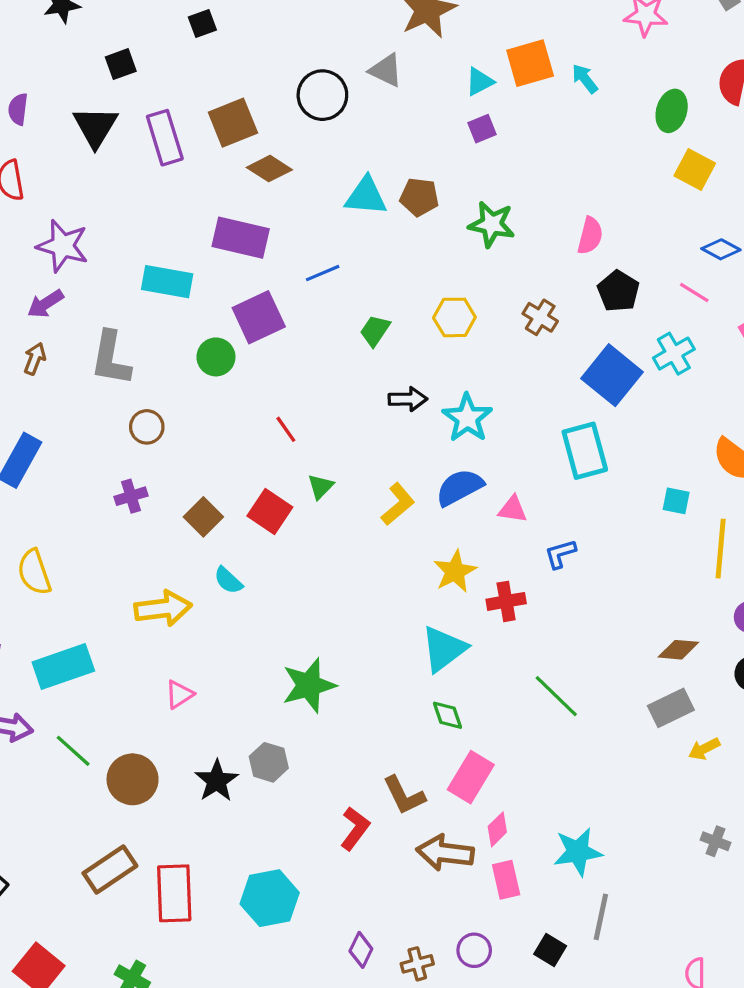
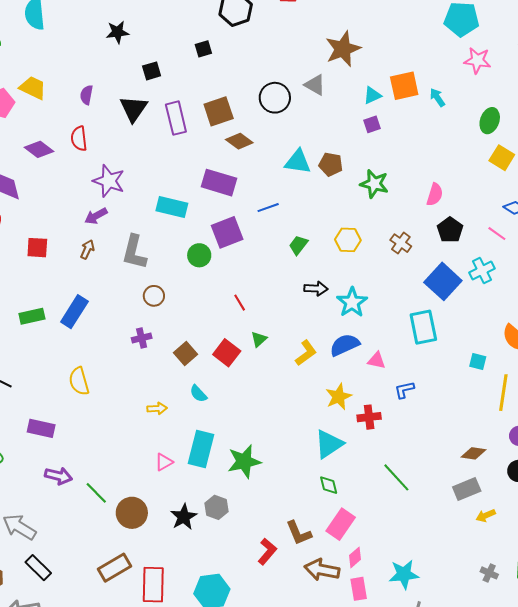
yellow arrow: (163, 608) -> (157, 408), size x0.6
cyan rectangle: (63, 666) -> (201, 449), moved, turned -60

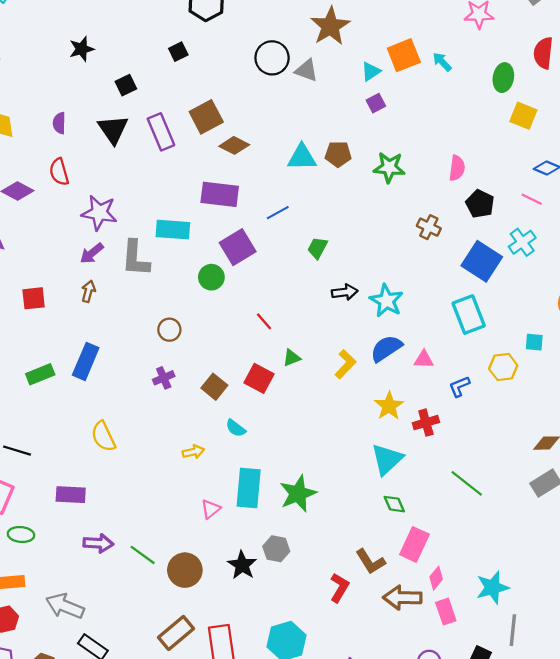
black circle: (275, 98) -> (272, 58), moved
yellow hexagon: (348, 240) -> (503, 367), moved
gray L-shape: (134, 252) -> (135, 258), moved
green triangle: (259, 339) -> (292, 358), turned 30

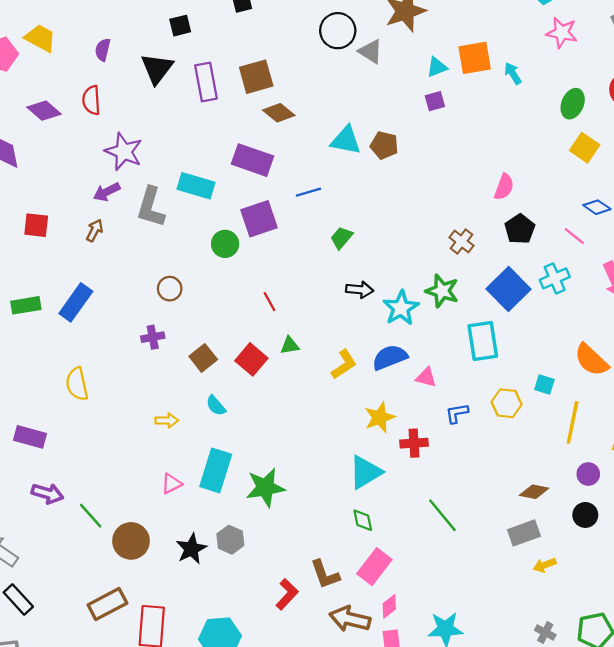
green star: (389, 167) -> (442, 291), moved

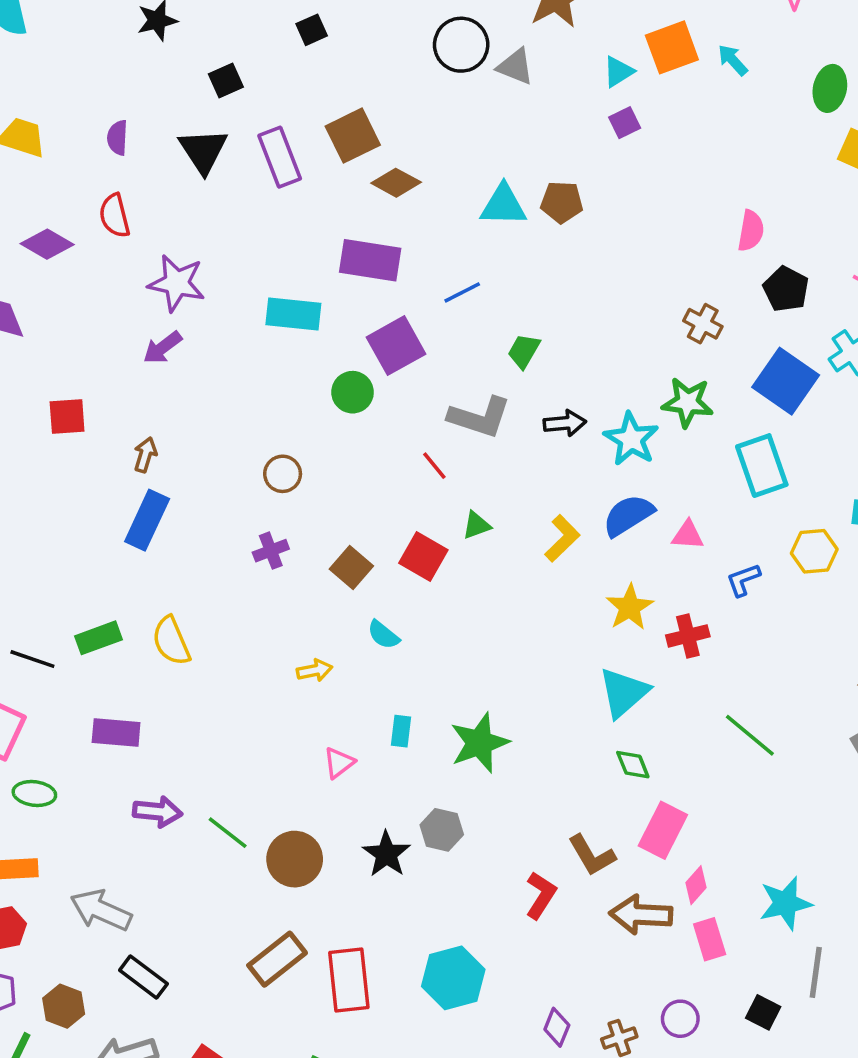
gray L-shape: (151, 207) -> (480, 417), moved, turned -78
brown arrow: (95, 230) -> (145, 455), moved
green rectangle: (26, 305) -> (99, 638), moved
cyan rectangle: (216, 470) -> (401, 731), size x0.5

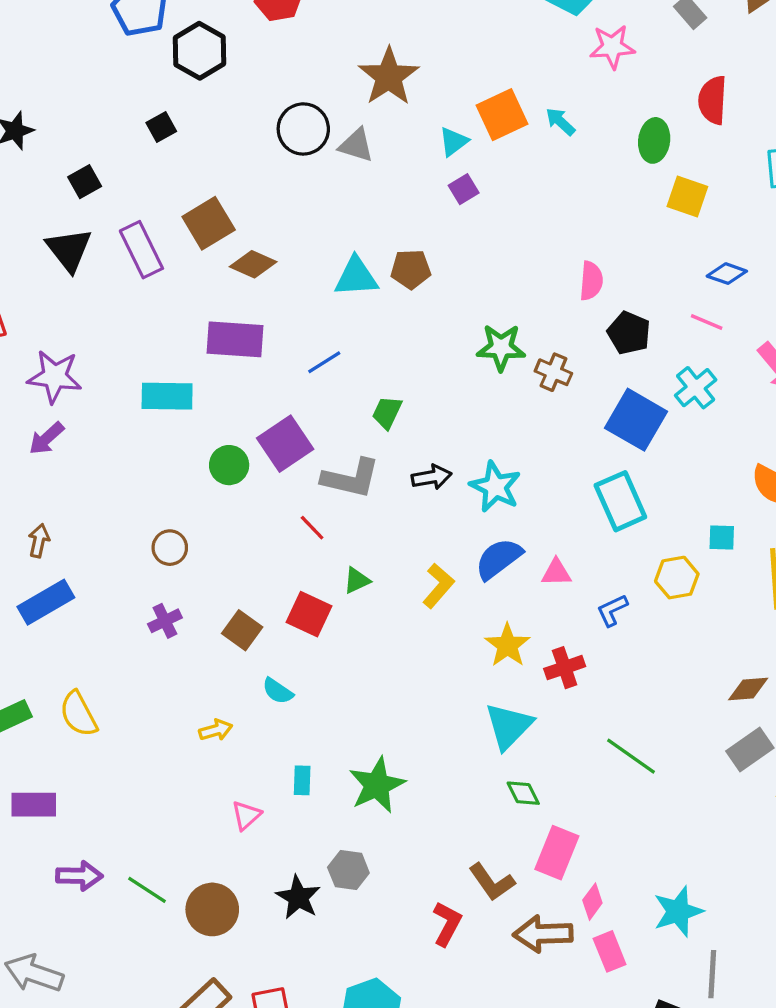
purple square: (396, 346) -> (285, 444), moved
green star: (688, 402) -> (501, 348), moved
blue rectangle: (147, 520) -> (46, 602), turned 40

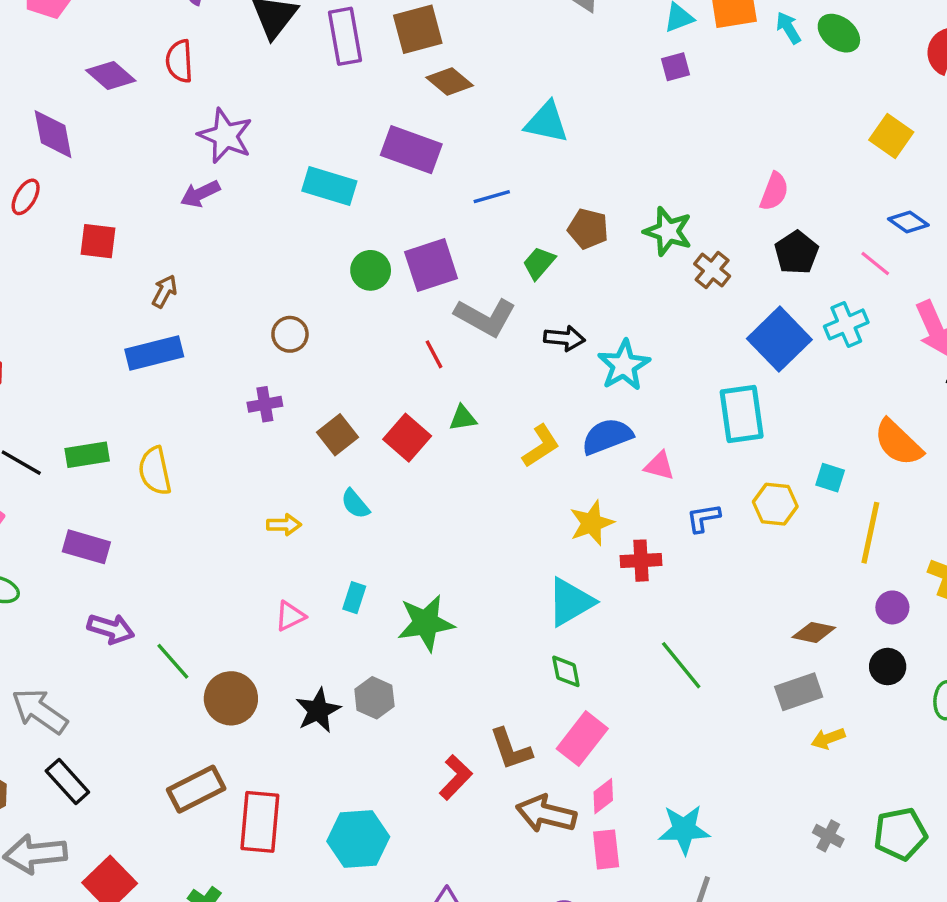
green ellipse: (654, 140) -> (839, 33), moved, turned -75
brown pentagon: (411, 269) -> (588, 229), moved

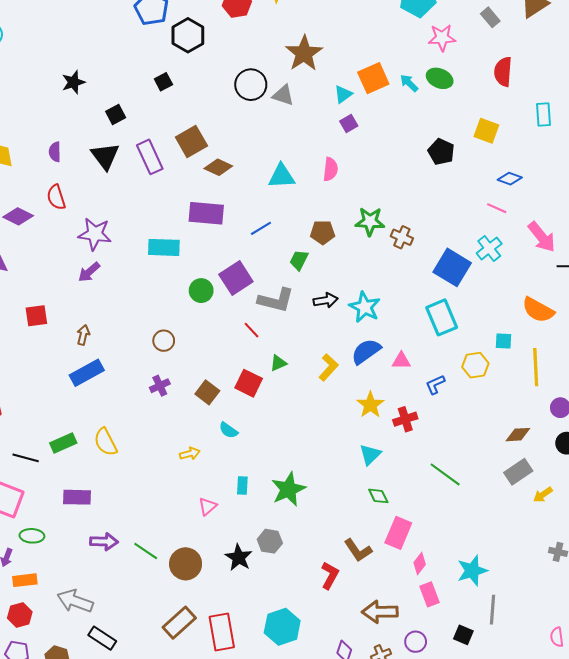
pink semicircle: (774, 191) -> (330, 169), moved
black pentagon: (796, 253) -> (441, 152), moved
cyan triangle: (570, 602) -> (370, 455), size x0.7
brown arrow: (546, 814) -> (380, 612), moved

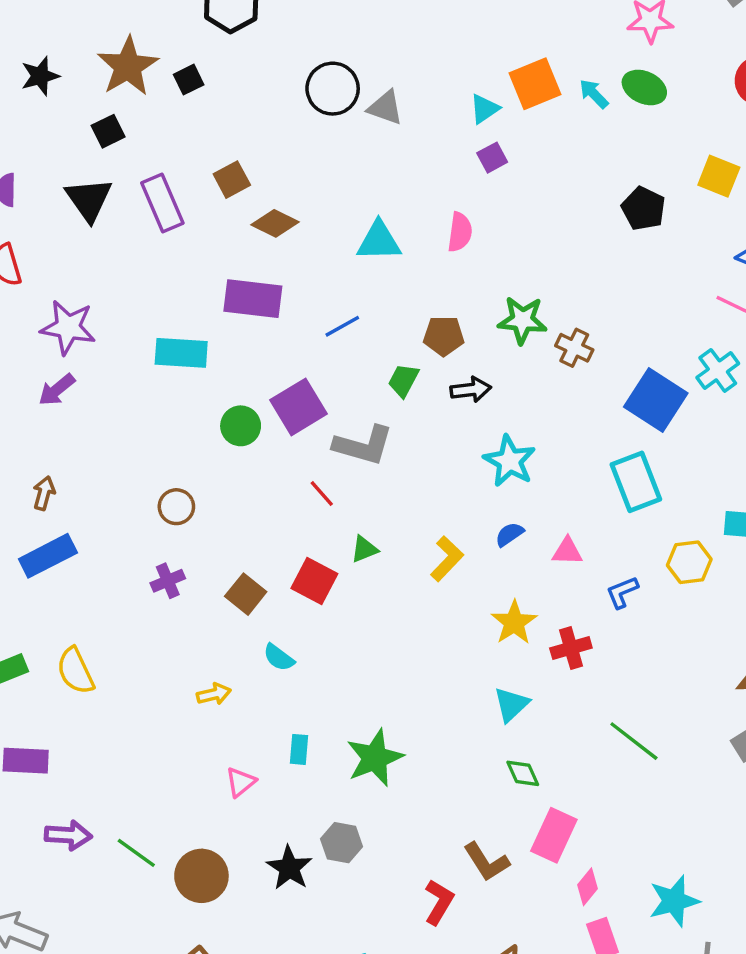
brown star: (304, 53) -> (128, 66), moved
brown square: (191, 142) -> (232, 180), size x0.7
black arrow: (326, 300) -> (471, 390), moved
blue semicircle: (366, 351) -> (509, 534), size x0.6

